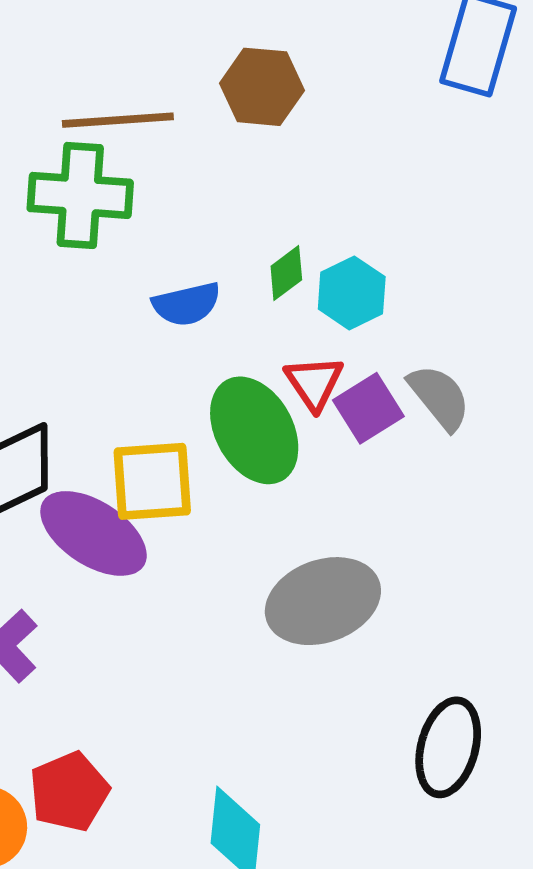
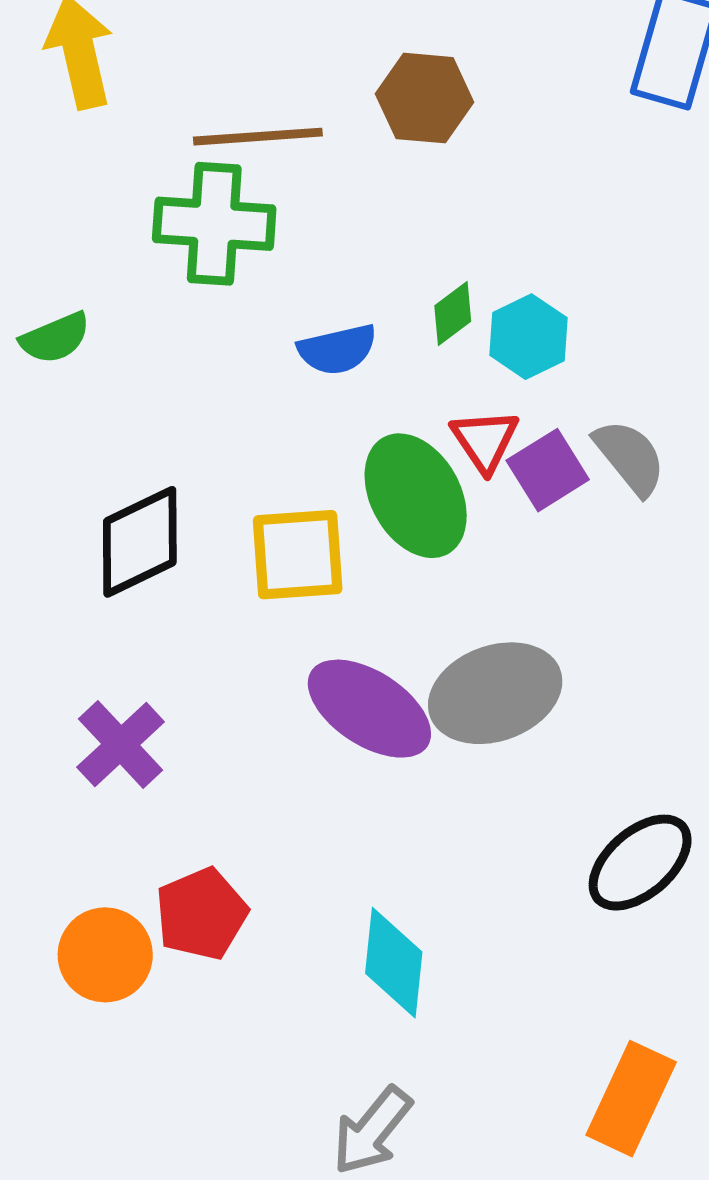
purple ellipse: (94, 533) -> (369, 709), moved
black ellipse: (448, 747) -> (640, 863), turned 34

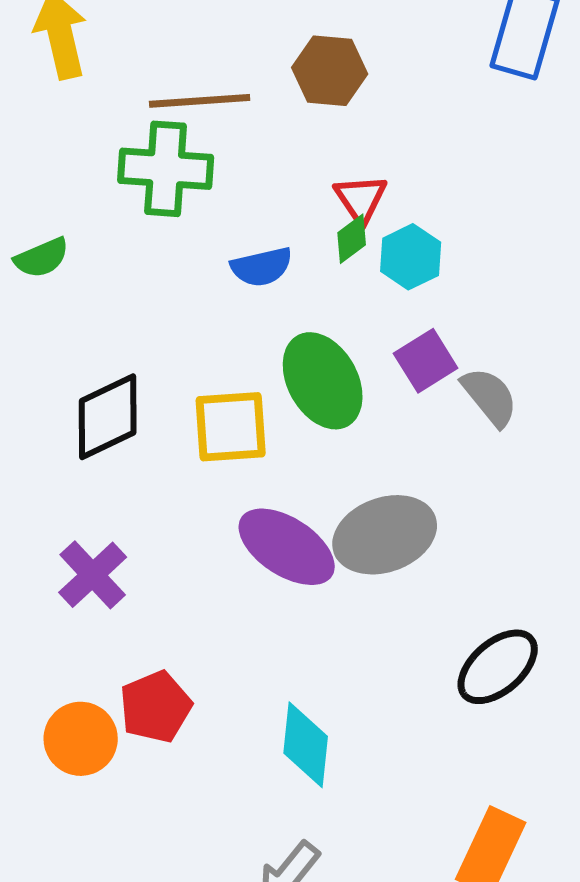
red triangle: (485, 441) -> (361, 199), moved
gray semicircle: (630, 457) -> (490, 397), moved

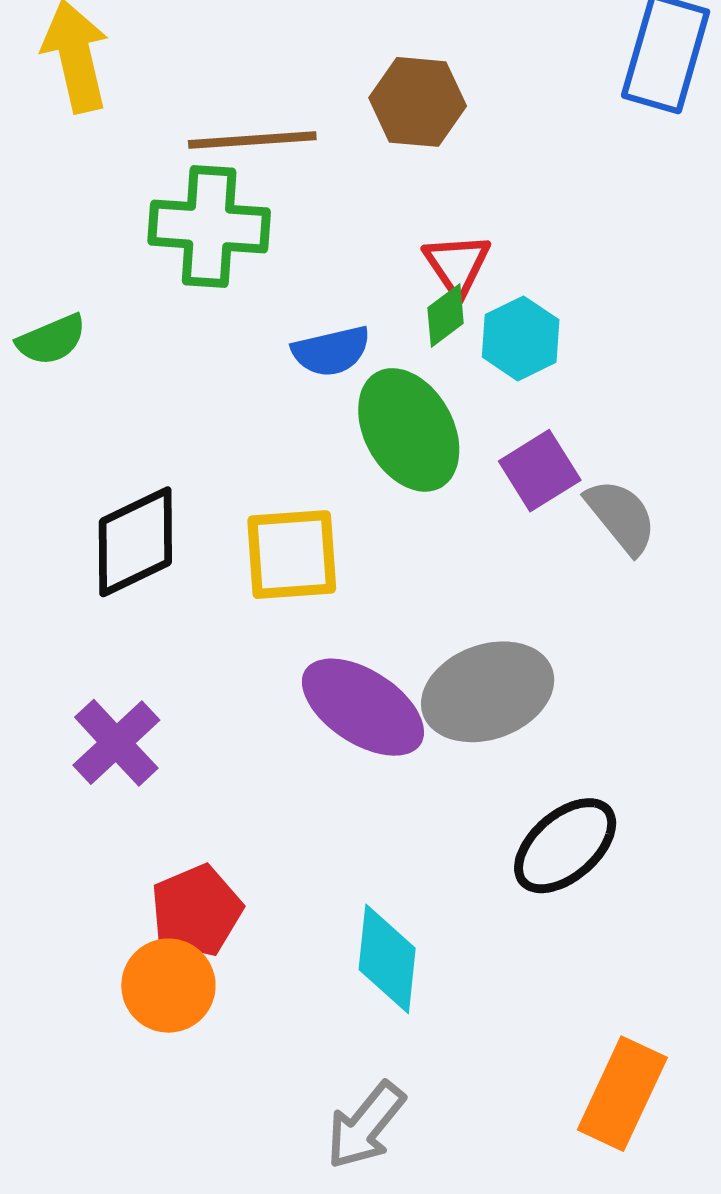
green ellipse: (323, 381) -> (409, 430), moved
black ellipse: (498, 667) -> (565, 846), moved
orange circle: (81, 739) -> (168, 986), moved

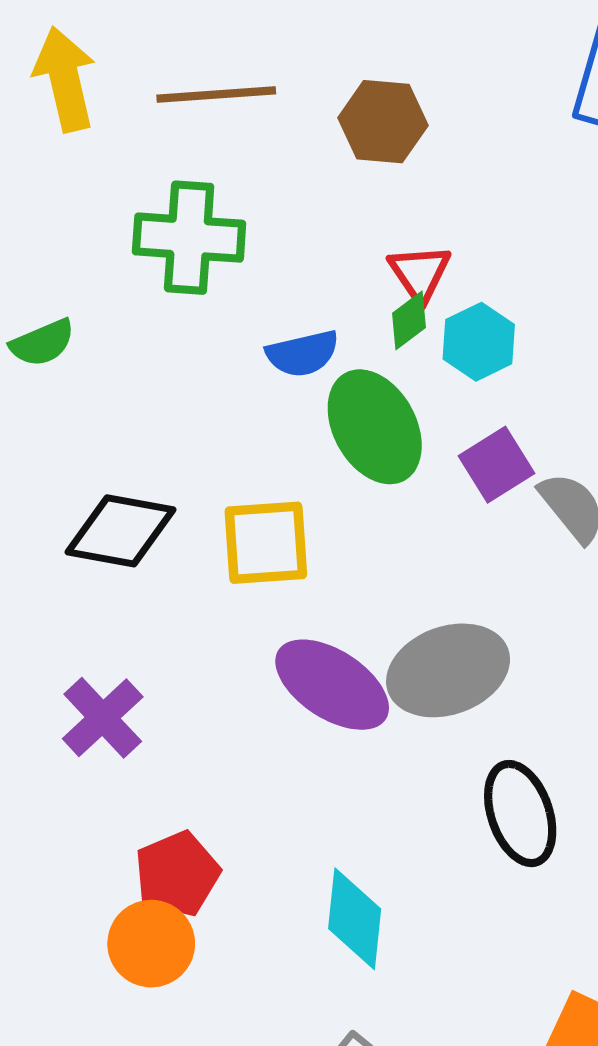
brown line: (252, 140) -> (216, 94), moved
black diamond: (135, 542) -> (120, 531), turned 36
black ellipse: (565, 846) -> (520, 814), turned -68

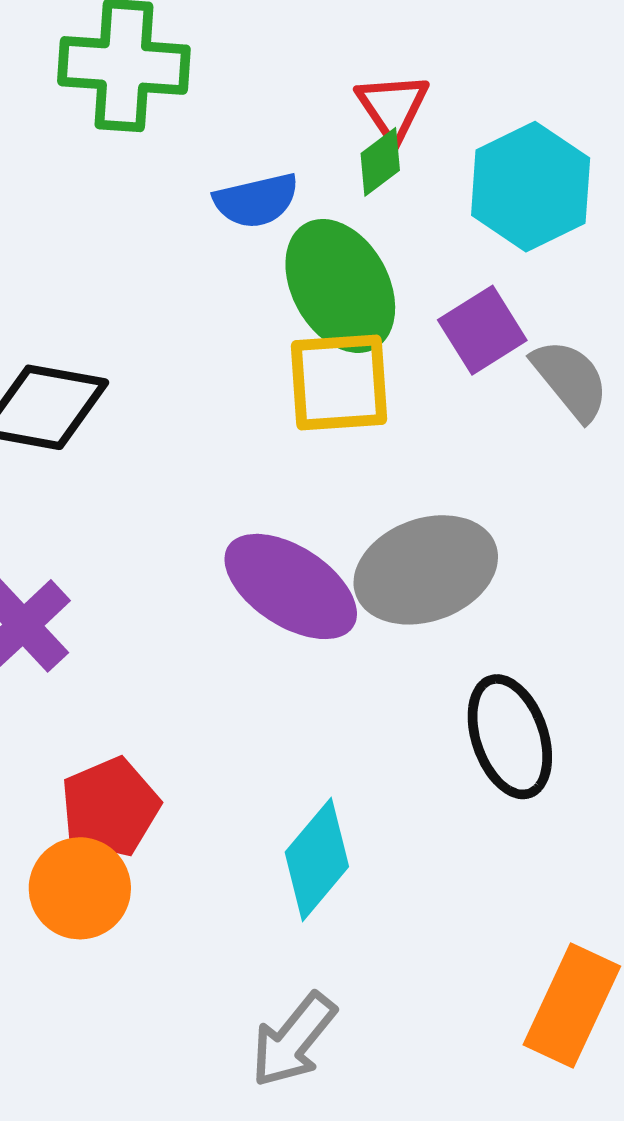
cyan hexagon: (479, 342) -> (531, 187), moved, size x1.4
yellow square: (266, 543) -> (339, 382), moved
cyan diamond: (355, 919) -> (317, 859), turned 34

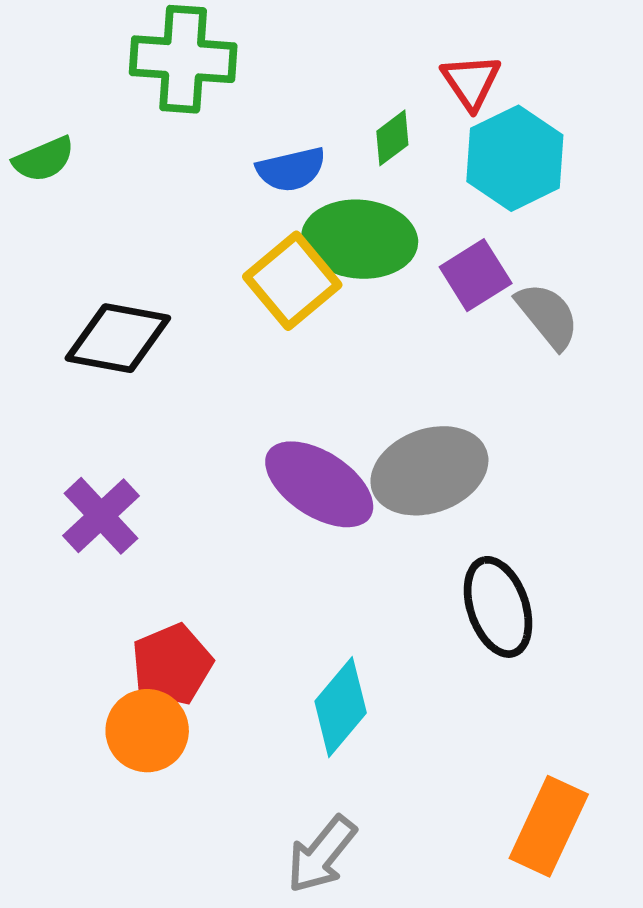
red triangle: (393, 107) -> (471, 82), moved
green ellipse: (340, 286) -> (360, 239), turned -56
yellow square: (339, 382) -> (292, 281), moved, turned -36

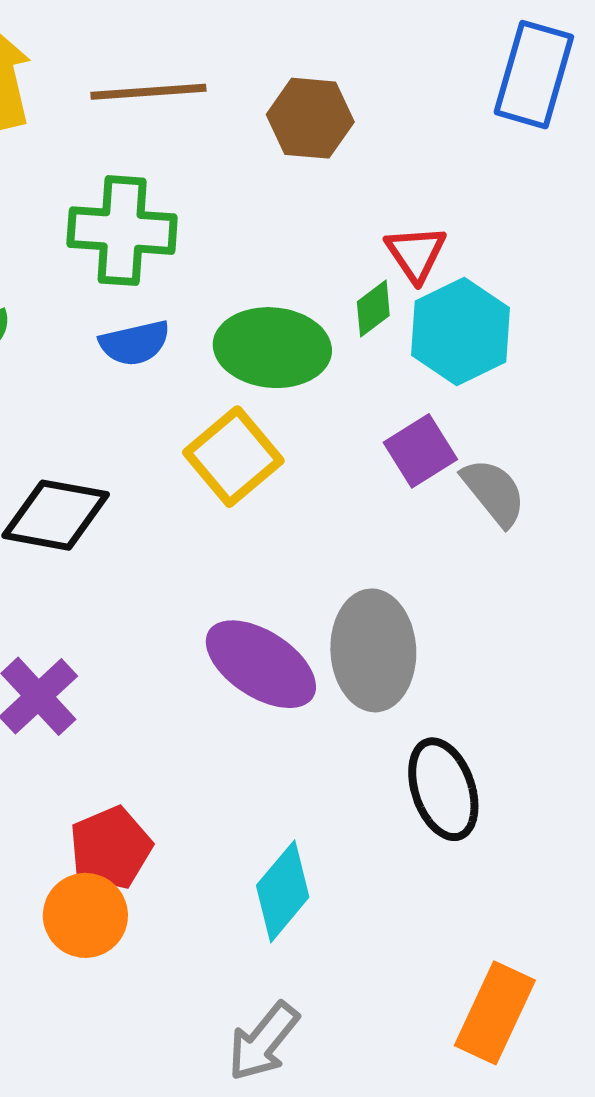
green diamond: (392, 138) -> (373, 309), moved
blue semicircle: (291, 169) -> (135, 343), moved
green ellipse: (360, 239) -> (272, 348), moved
gray ellipse: (429, 471) -> (373, 650), turned -73

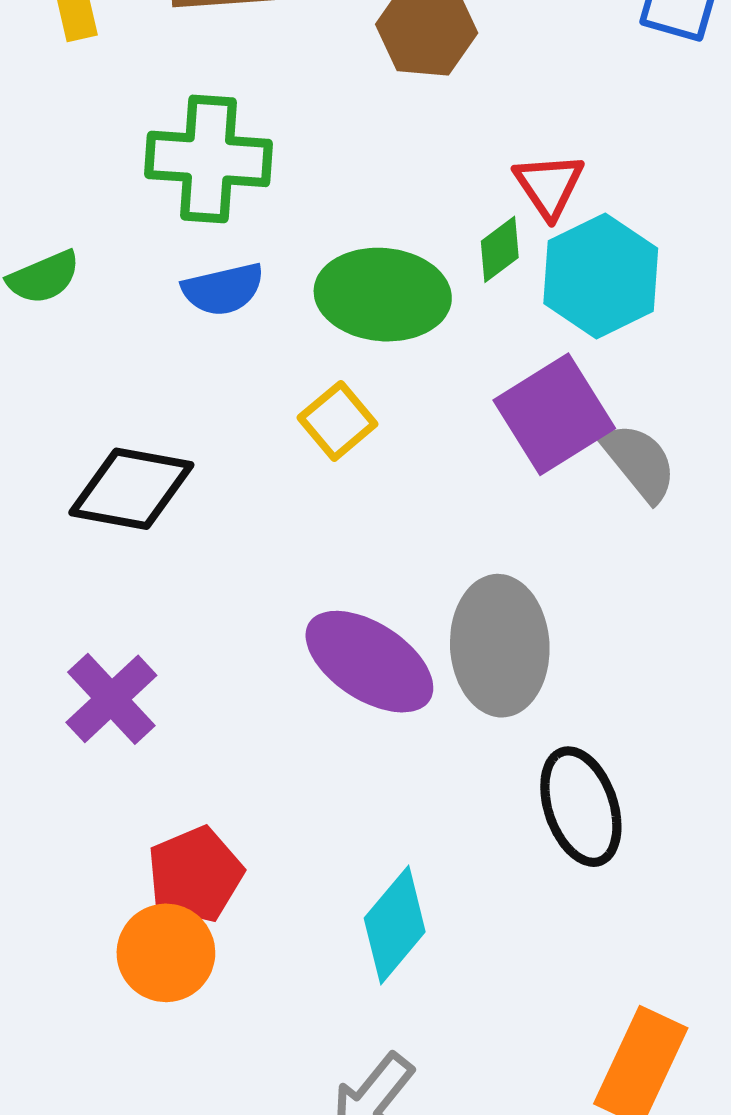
purple square: (420, 451) -> (554, 414), size x1.4
yellow square: (233, 457) -> (338, 421), size x0.7

